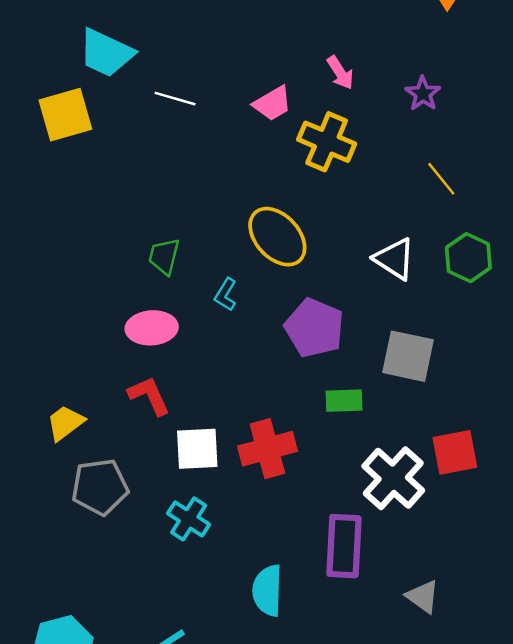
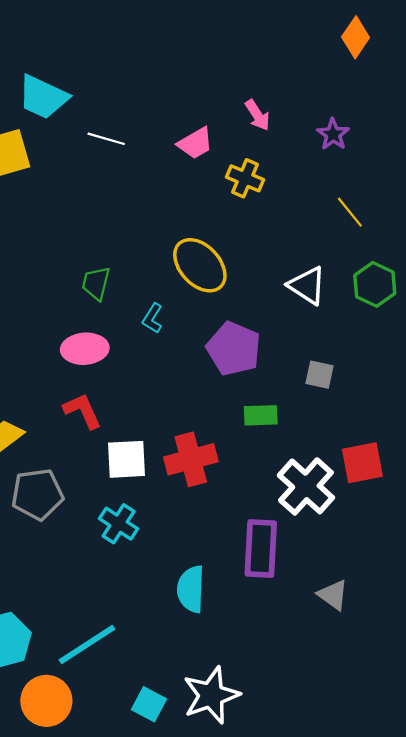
yellow cross: (327, 142) -> (245, 178), size x0.7
gray square: (408, 356) -> (319, 375), size x0.6

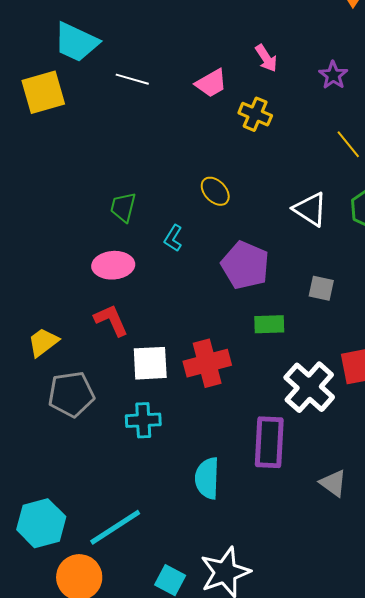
yellow ellipse: (200, 265) -> (215, 191), size x0.6
cyan cross: (119, 524) -> (143, 420), turned -36

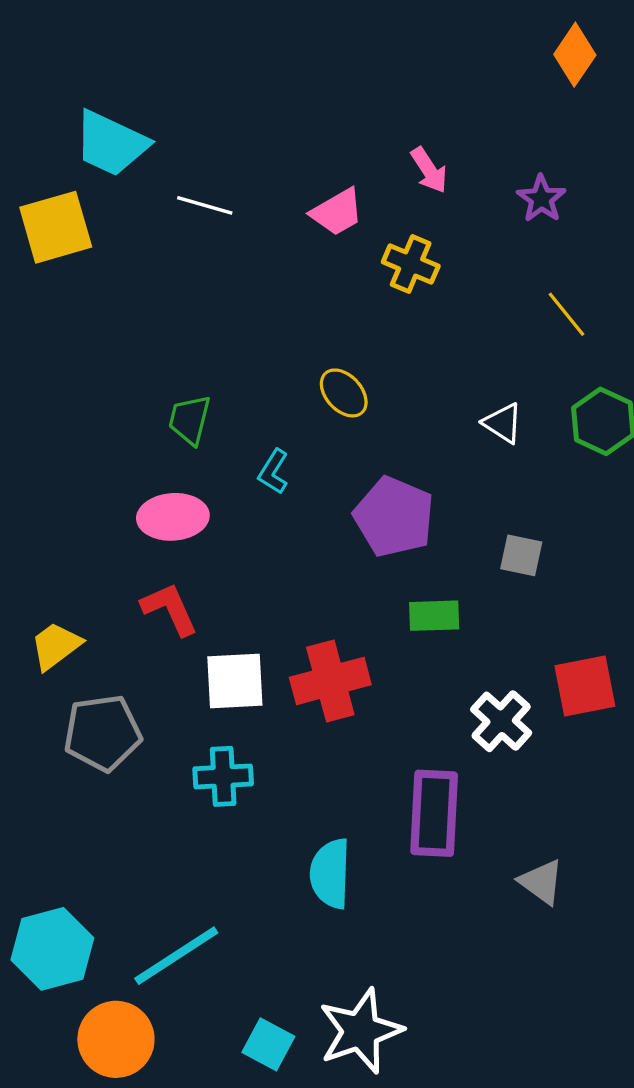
white triangle: (310, 209) -> (503, 423), size x0.7
white cross: (309, 387) -> (501, 721), size x0.7

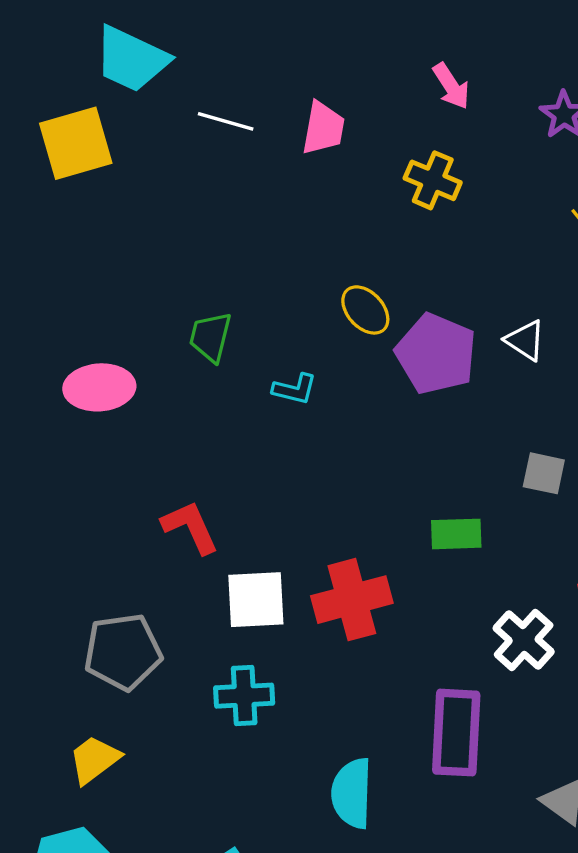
pink trapezoid: (337, 212) -> (323, 128), moved, turned -50
cyan L-shape: (273, 472) -> (295, 389), turned -108
pink ellipse: (173, 517) -> (99, 387), moved
purple pentagon: (394, 517) -> (436, 354), moved
yellow trapezoid: (56, 646) -> (94, 759), moved

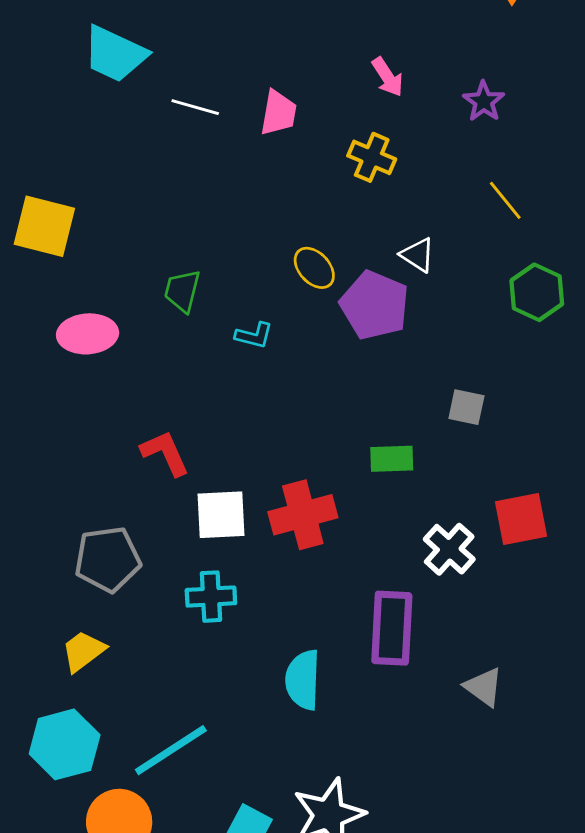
yellow square: (76, 143) -> (44, 226), moved, turned 30
white triangle: (525, 340) -> (418, 255), moved

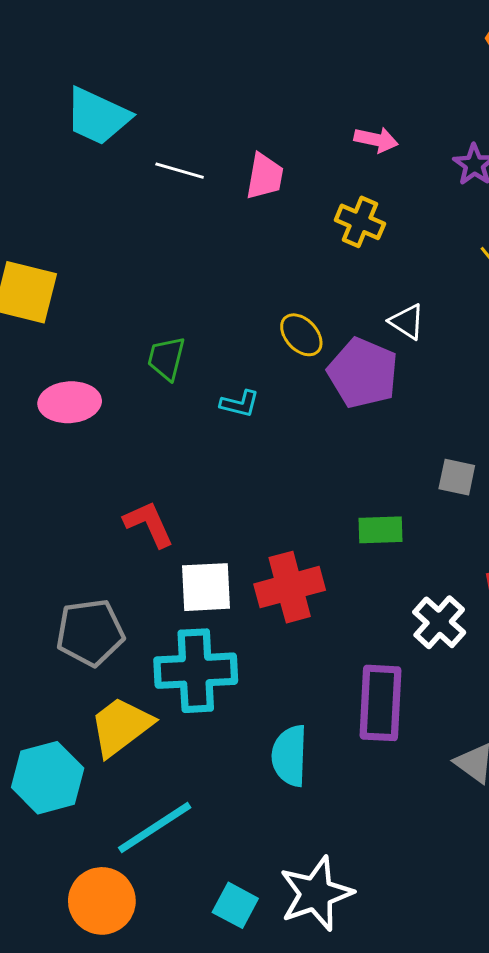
pink arrow: (388, 77) -> (376, 140), turned -45
cyan cross: (211, 597) -> (196, 671), size x1.6
yellow trapezoid: (83, 651) -> (121, 726), moved, size x1.4
cyan hexagon: (65, 744) -> (48, 778), moved

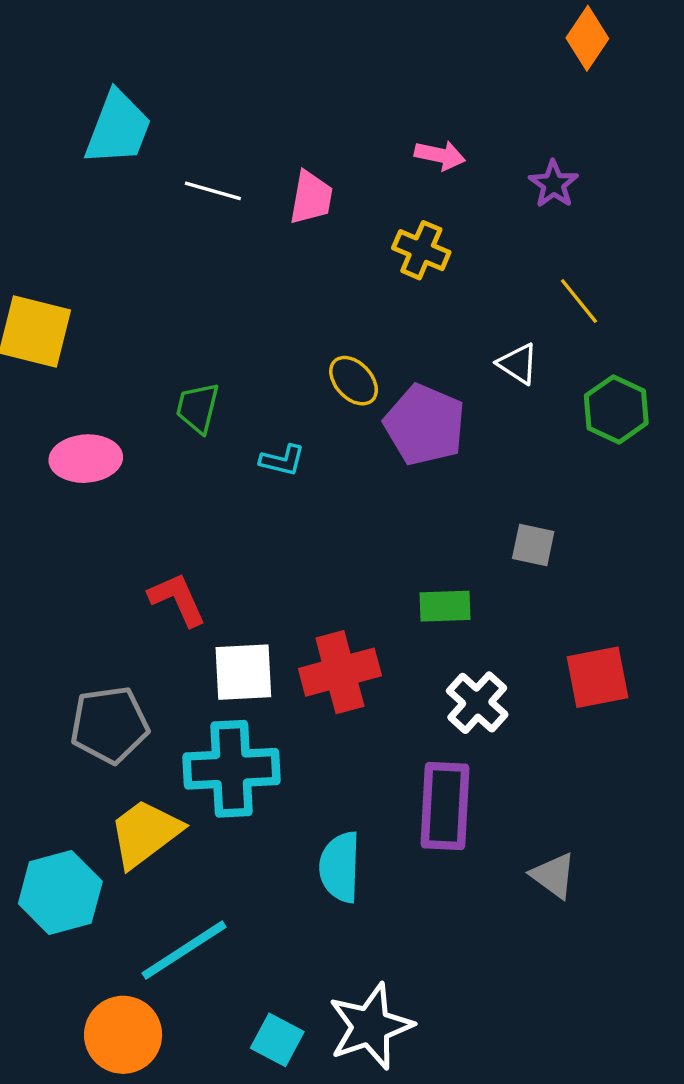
cyan trapezoid: (97, 116) -> (118, 128), turned -94
white triangle: (407, 322) -> (518, 364), moved
white cross: (439, 622) -> (477, 703), moved

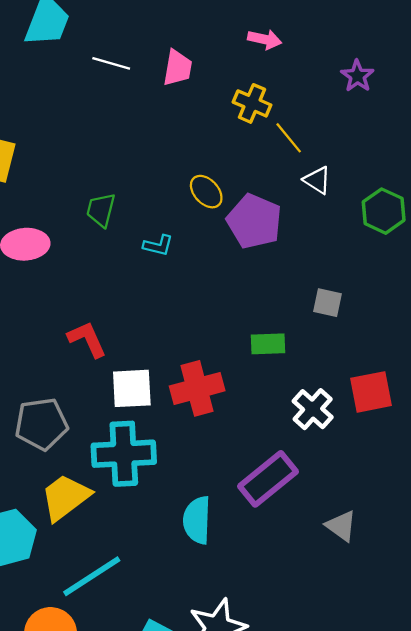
purple star: (553, 184) -> (357, 76), moved
yellow line: (579, 301) -> (289, 138), moved
white cross: (477, 703) -> (313, 409), moved
purple rectangle: (445, 806) -> (268, 479), turned 48

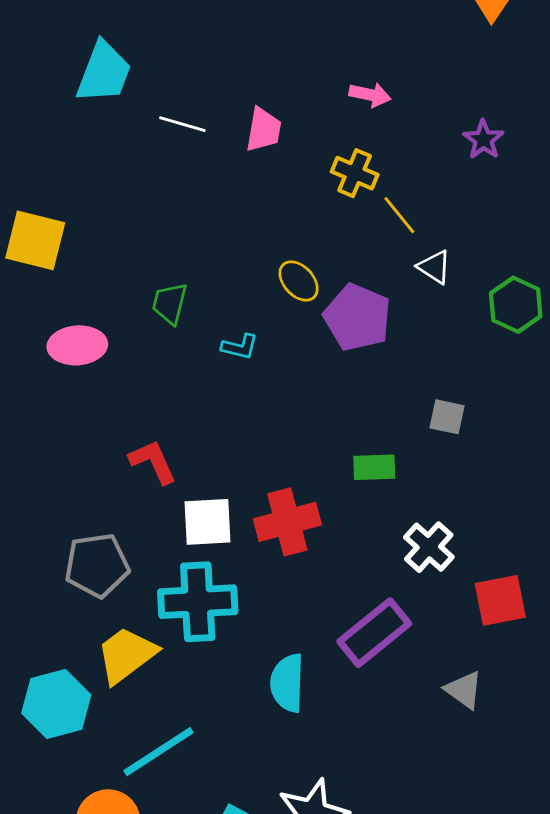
red square: (371, 392) -> (500, 600), moved

